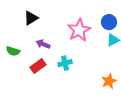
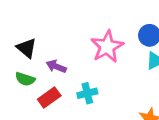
black triangle: (31, 18) -> (27, 48), moved, turned -49
green semicircle: (13, 51) -> (25, 79), moved

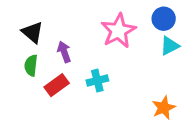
purple arrow: (56, 66) -> (64, 52), turned 48
green semicircle: (25, 79) -> (31, 65), turned 78

